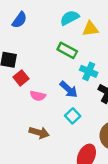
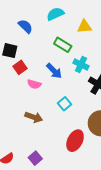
cyan semicircle: (70, 18) -> (55, 14), moved
blue semicircle: (19, 20) -> (25, 26), moved, turned -84
blue arrow: (69, 89) -> (54, 71), moved

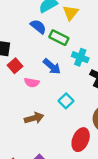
blue semicircle: (25, 26) -> (38, 27), moved
yellow triangle: (84, 26) -> (71, 13), moved, turned -42
brown arrow: (34, 117) -> (34, 118), turned -30

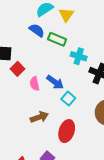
blue arrow: (52, 66) -> (55, 82), moved
pink semicircle: (32, 83) -> (35, 84), turned 72
red ellipse: (81, 140) -> (67, 131), moved

